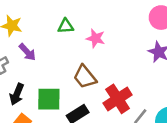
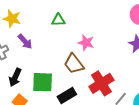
pink star: (96, 38) -> (86, 43), moved

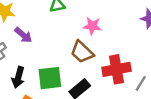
red cross: (101, 83) -> (116, 69), turned 30

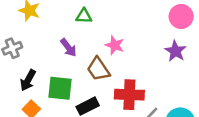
purple arrow: (23, 35) -> (68, 48), moved

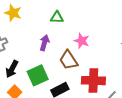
purple arrow: (68, 48) -> (44, 43), turned -126
green square: (60, 88) -> (38, 75), turned -30

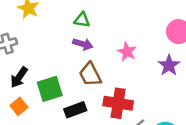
pink star: (82, 41) -> (127, 52), moved
purple arrow: (44, 43) -> (83, 44), moved, turned 84

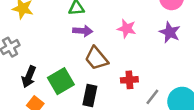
red cross: (118, 103) -> (129, 80), size x0.6
black rectangle: (75, 110) -> (90, 95), turned -45

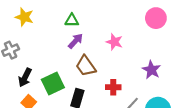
purple arrow: (83, 31) -> (76, 41), turned -56
purple star: (170, 32) -> (151, 70), moved

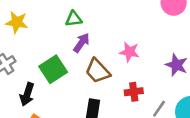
pink star: (114, 42) -> (129, 52), moved
green square: (53, 84) -> (53, 69), moved

